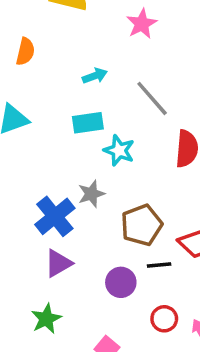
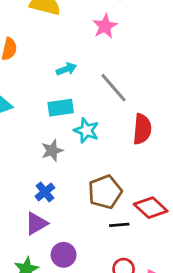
gray star: (91, 194) -> (52, 151), moved
blue cross: (55, 216) -> (45, 192), moved, size x0.6
purple circle: (121, 282) -> (64, 255), moved

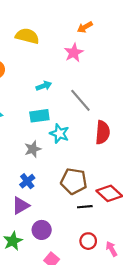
brown pentagon: (105, 192) -> (74, 181), turned 30

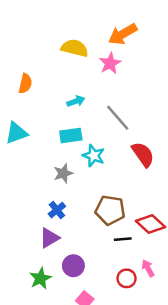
orange arrow: (85, 27) -> (123, 34), size x1.6
yellow semicircle: (27, 36) -> (75, 48), moved
red semicircle: (103, 132) -> (143, 154), turned -40
pink arrow: (111, 249) -> (148, 268), moved

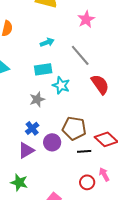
pink star: (110, 63) -> (86, 19), moved
purple circle: (73, 266) -> (52, 142), moved
green star: (40, 278) -> (19, 182), turned -30

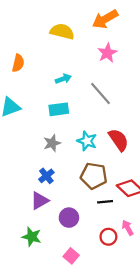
red semicircle: (100, 84) -> (119, 140), moved
cyan star: (61, 85) -> (87, 141), moved
purple circle: (52, 142) -> (69, 218), moved

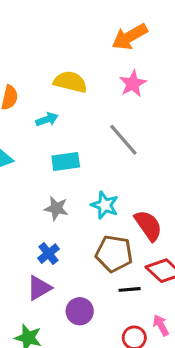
yellow semicircle: (62, 31) -> (70, 82), moved
cyan arrow: (63, 79) -> (47, 119), moved
red semicircle: (119, 140) -> (148, 225), moved
gray star: (52, 143) -> (56, 208), turned 30

